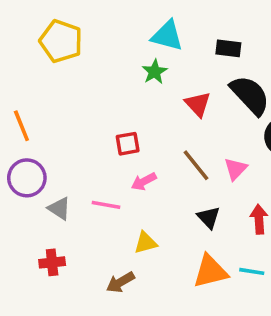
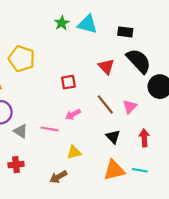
yellow pentagon: (61, 41) -> (22, 59), moved
green star: (155, 72) -> (62, 23), moved
red square: (128, 144) -> (68, 82), moved

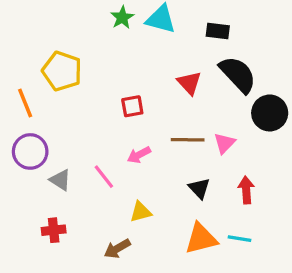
brown line: (105, 104) -> (188, 140), turned -50
pink line: (49, 129) -> (104, 177), turned 42

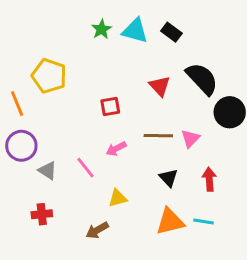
black rectangle: (218, 31) -> (171, 32), moved, turned 30

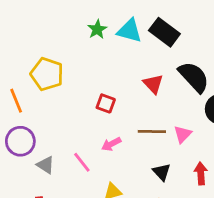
black rectangle: (171, 32) -> (164, 32), size x1.5
red square: (110, 106) -> (106, 103), turned 30

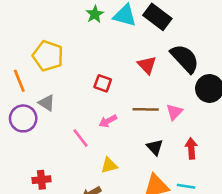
gray triangle: (46, 165) -> (47, 103), moved

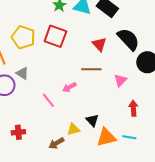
red square: (103, 83) -> (55, 36), moved, size x1.6
brown line: (146, 109) -> (91, 69), moved
black triangle: (155, 147) -> (92, 120), moved
yellow triangle: (109, 165) -> (73, 129), moved

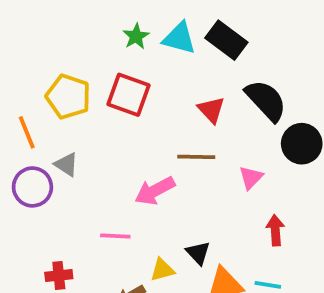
pink arrow: (69, 87) -> (155, 191), size x1.5
pink line: (48, 100) -> (115, 236), moved, turned -49

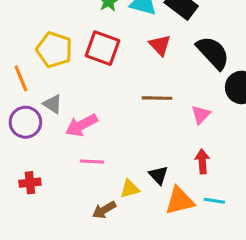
red triangle: (211, 110) -> (160, 45), moved
pink arrow: (155, 191) -> (81, 125), moved
red arrow: (275, 230) -> (202, 162), moved
red cross: (59, 275) -> (30, 183), moved

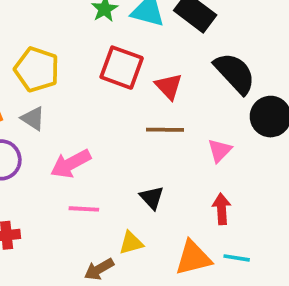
red triangle: (160, 45) -> (169, 86), moved
red square: (103, 48) -> (122, 68), moved
gray triangle: (53, 104) -> (33, 118), moved
black triangle: (158, 175) -> (152, 198), moved

